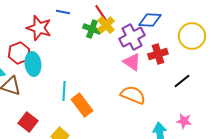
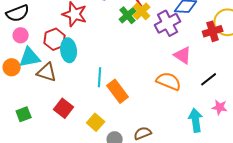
green cross: (92, 29) -> (128, 15), turned 30
red cross: (158, 54) -> (213, 31), moved
pink triangle: (132, 62) -> (183, 55), moved
black line: (182, 81) -> (209, 79), moved

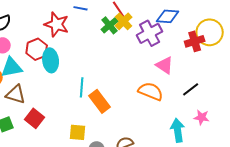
brown triangle: (47, 72) -> (16, 94), moved
red square: (64, 108) -> (35, 118), moved
yellow square: (96, 122) -> (78, 132), turned -36

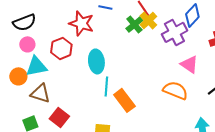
blue diamond: (168, 16) -> (192, 15), turned -50
cyan ellipse: (51, 60) -> (96, 61), moved

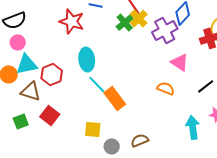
red hexagon: (61, 48) -> (52, 74), moved
cyan line: (106, 86) -> (97, 84), turned -48
orange semicircle: (175, 90) -> (166, 88), size x0.7

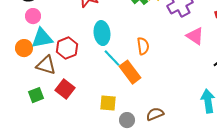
orange semicircle: (166, 88) -> (143, 46), moved, turned 60

